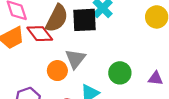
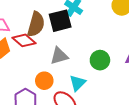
gray triangle: (75, 59) -> (59, 56), turned 48
orange circle: (57, 71) -> (44, 81), moved

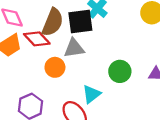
gray triangle: (59, 56) -> (74, 48), moved
orange circle: (44, 81) -> (55, 67), moved

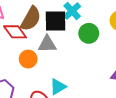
green circle: (120, 71) -> (89, 33), moved

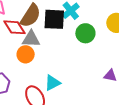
gray triangle: (47, 44) -> (31, 39), moved

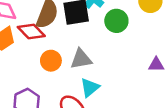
gray triangle: (31, 39) -> (81, 59), moved

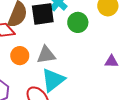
cyan triangle: (90, 88) -> (53, 80), size x1.4

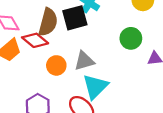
green circle: (78, 22) -> (131, 38), moved

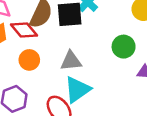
orange circle: (56, 65) -> (29, 60), moved

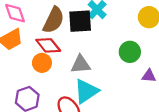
red diamond: (24, 30) -> (48, 45), moved

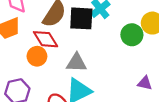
green circle: (130, 52) -> (132, 35), moved

